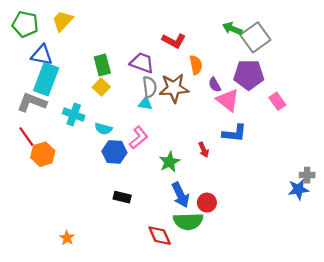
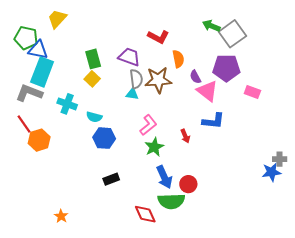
green pentagon: (25, 24) -> (26, 38), moved
pink rectangle: (277, 101) -> (252, 92), turned -35
pink L-shape: (139, 138) -> (148, 125), moved
black rectangle: (122, 197) -> (111, 179), turned -35

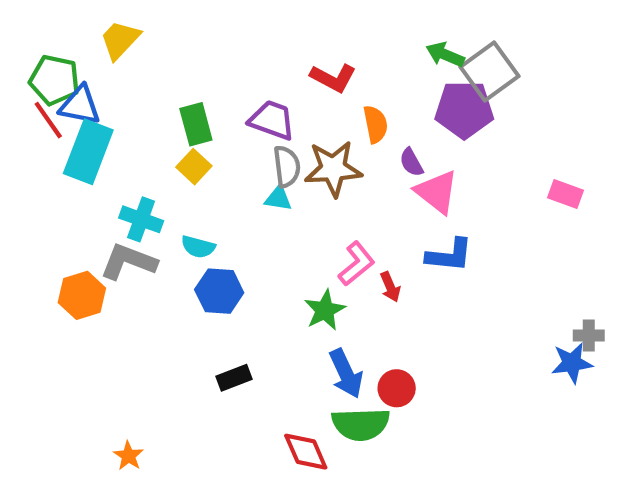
purple pentagon: (226, 68) -> (464, 110), moved
pink rectangle: (252, 92) -> (566, 194), moved
gray L-shape: (29, 93) -> (128, 262), moved
red line: (24, 124) -> (48, 120), moved
pink L-shape: (148, 125) -> (356, 264), moved

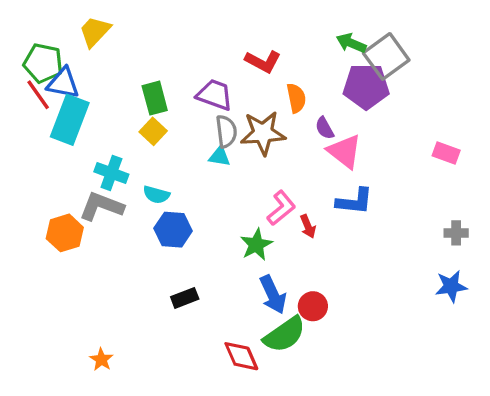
gray cross: (589, 335) -> (456, 233), moved
green semicircle: (361, 424) -> (285, 335), turned -33

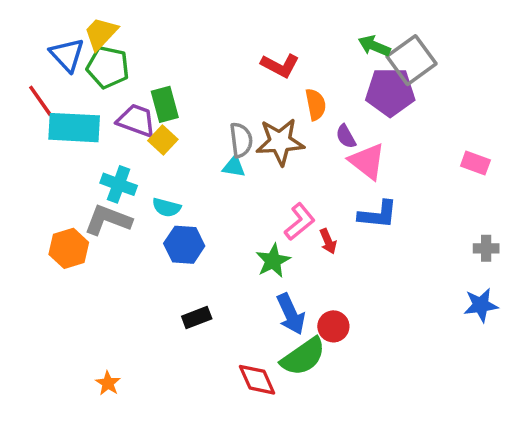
green pentagon: (43, 63) -> (108, 67), moved
blue triangle: (63, 83) -> (67, 55), moved, turned 36
purple trapezoid: (215, 95) -> (136, 120), moved
cyan rectangle: (70, 120) -> (74, 128), turned 72

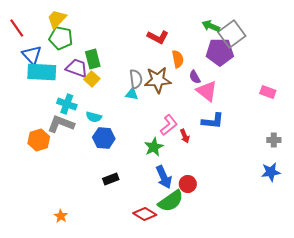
blue triangle: (67, 55) -> (32, 55), moved
red line: (40, 101) -> (17, 28), moved
red diamond: (257, 380) -> (145, 214), turned -35

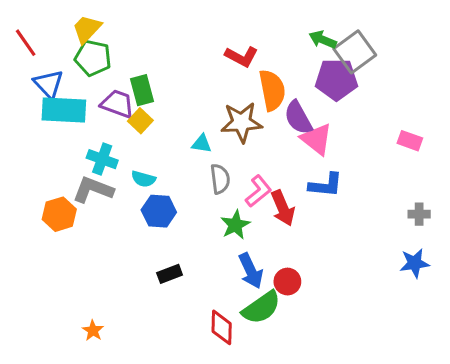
orange semicircle: (178, 59) -> (272, 90), size x1.5
purple semicircle: (195, 77) -> (298, 118), size x1.6
gray semicircle: (136, 79) -> (220, 179), moved
red arrow: (185, 136) -> (283, 208), size x1.6
red diamond: (145, 214) -> (222, 327), turned 60

